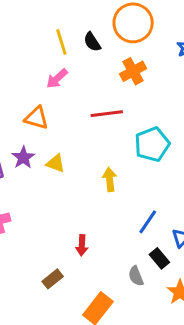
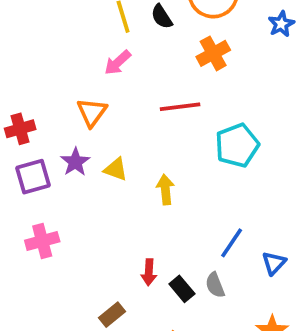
orange triangle: (36, 118) -> (92, 112), turned 50
yellow arrow: (110, 179) -> (165, 189), moved
black rectangle: (159, 258) -> (182, 289), moved
gray semicircle: (136, 276) -> (215, 285), moved

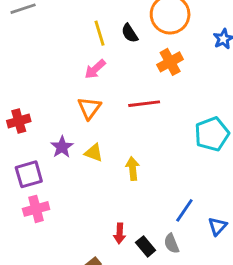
orange triangle: (92, 112) -> (89, 108), moved
cyan pentagon: (237, 145) -> (212, 134), moved
purple square: (33, 177) -> (29, 174), moved

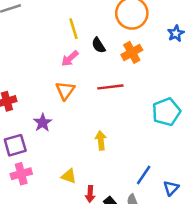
black semicircle: (130, 33) -> (98, 45), moved
yellow triangle: (94, 153) -> (69, 176), moved

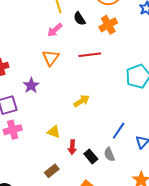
yellow arrow: (101, 140) -> (82, 101), turned 63

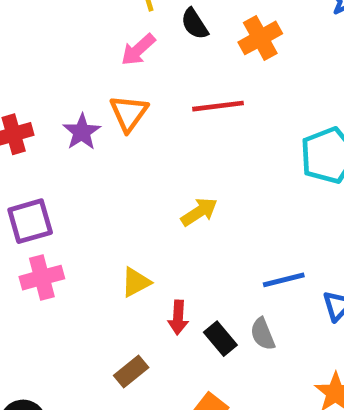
purple star: (31, 85) -> (82, 132), moved
blue line: (119, 131) -> (284, 280), turned 42
yellow triangle: (54, 132) -> (136, 282), turned -48

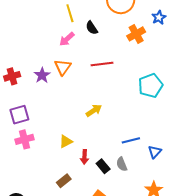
orange cross: (260, 38) -> (136, 34), moved

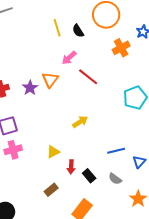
black semicircle: (92, 28) -> (78, 31), moved
pink arrow: (67, 39) -> (69, 58), moved
red line: (102, 64) -> (88, 77), turned 45
gray semicircle: (122, 164) -> (115, 179), moved, turned -32

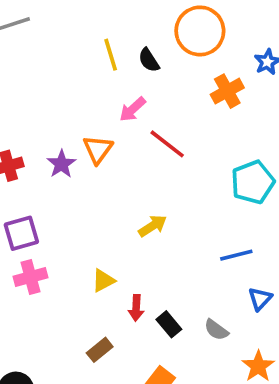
blue line: (116, 151) -> (236, 255), moved

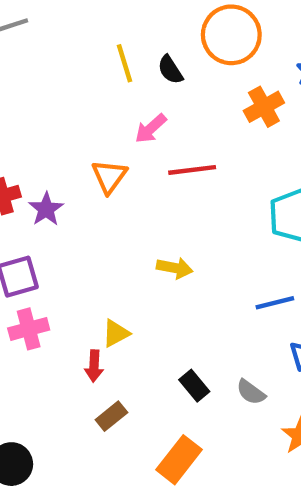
red line: (167, 144) -> (192, 170), turned -45
purple star: (61, 164) -> (46, 209), moved
yellow arrow: (153, 226) -> (175, 268), turned 44
red arrow: (136, 308) -> (94, 366), moved

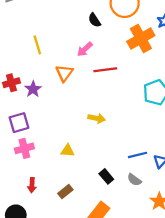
yellow line: (125, 63) -> (37, 45), moved
orange cross: (264, 107) -> (141, 38), size x1.4
blue line: (275, 303) -> (138, 155), moved
yellow triangle: (116, 333) -> (68, 151), turned 32
red arrow: (94, 366) -> (32, 185), moved

